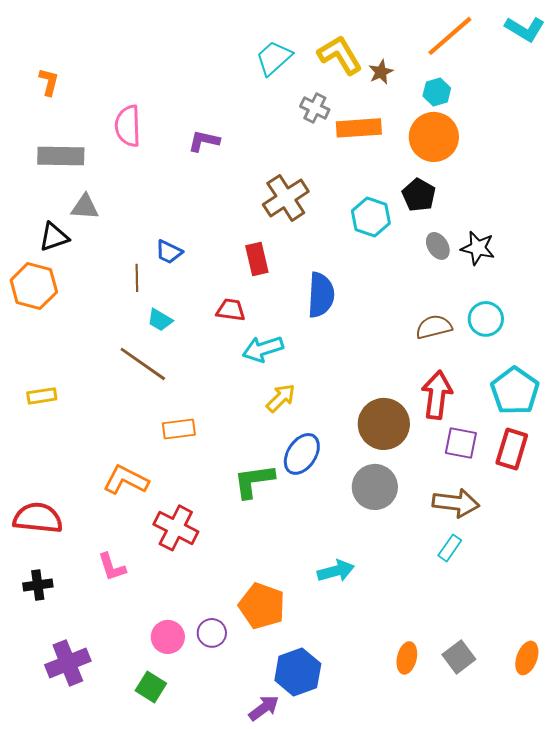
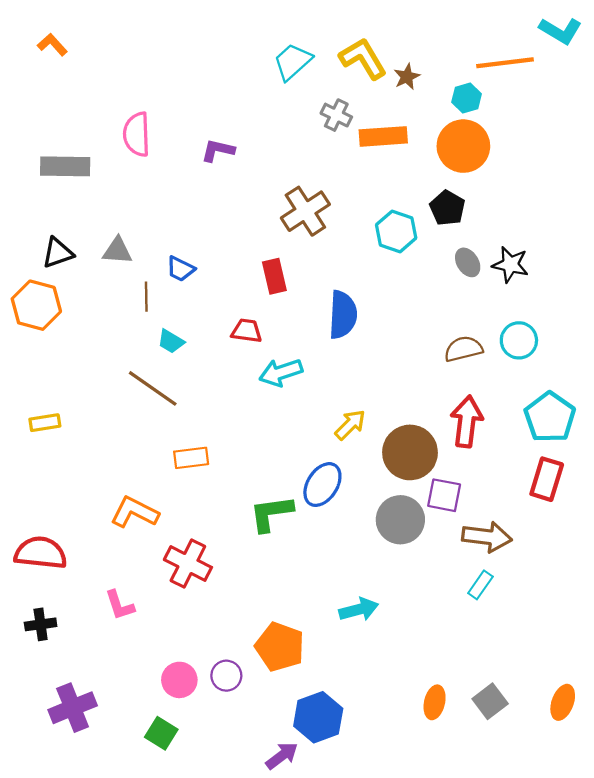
orange line: (450, 36) -> (505, 63), moved, turned 34
orange L-shape: (49, 82) -> (52, 45), moved, turned -56
gray triangle: (85, 207) -> (117, 251), moved
yellow arrow: (281, 398) -> (350, 425), moved
purple square: (461, 443) -> (444, 495), moved

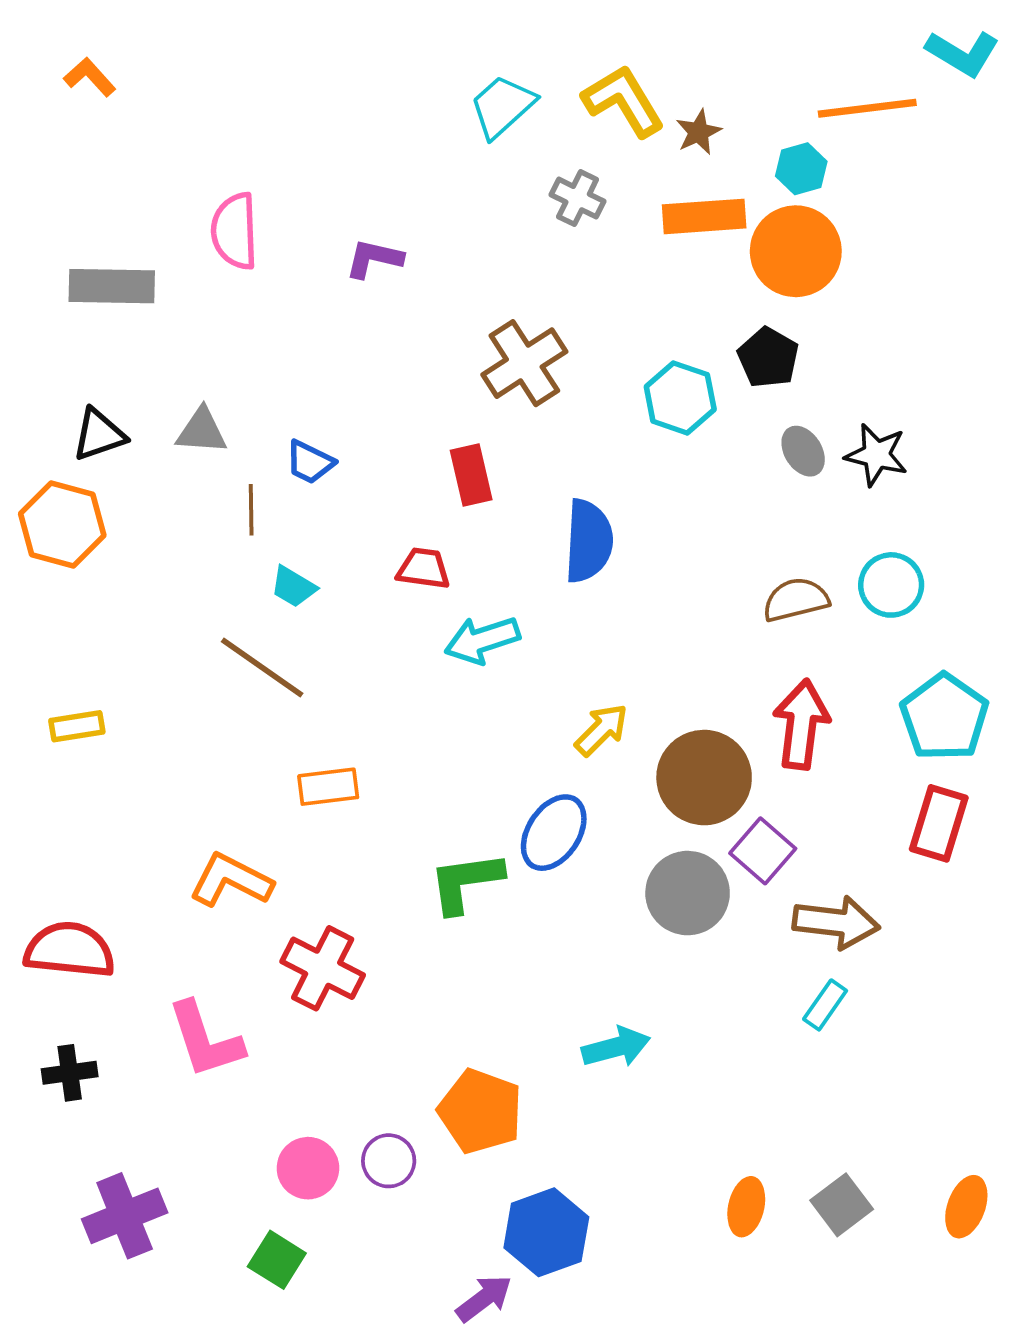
orange rectangle: (383, 136) -> (704, 216), moved
purple square: (444, 495) -> (763, 851), turned 30
pink L-shape: (120, 605) -> (205, 1040), size x1.5

